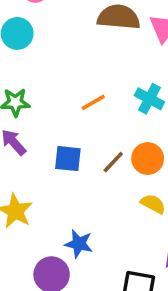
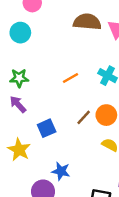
blue square: (68, 159) -> (47, 128), moved, turned -30

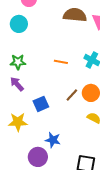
orange line: (70, 78) -> (61, 62), turned 40
yellow star: (19, 150) -> (18, 122), turned -30

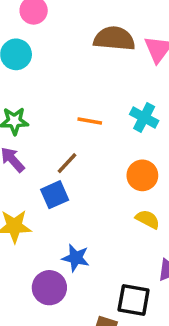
brown line: (72, 95) -> (67, 163), moved

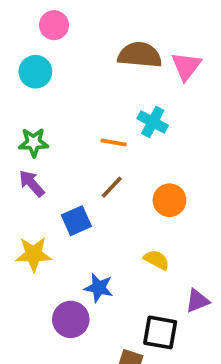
cyan cross: (144, 118) -> (153, 122), moved
brown line: (67, 163) -> (112, 187), moved
yellow semicircle: (148, 219) -> (156, 260), moved

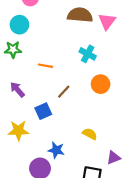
green star: (34, 142) -> (13, 50), moved
orange line: (114, 142) -> (45, 66), moved
orange circle: (169, 200) -> (101, 84), moved

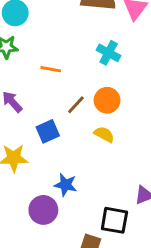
orange circle: (101, 84) -> (107, 100), moved
yellow semicircle: (90, 134) -> (104, 134), moved

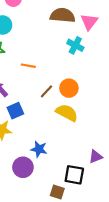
cyan cross: (109, 53) -> (75, 45), moved
blue square: (48, 131) -> (15, 111), moved
yellow semicircle: (104, 134) -> (67, 113), size x1.5

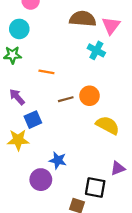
brown line: (46, 91) -> (66, 99), turned 32
yellow semicircle: (67, 113) -> (108, 125), moved

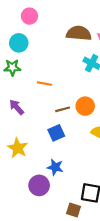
blue square: (33, 120) -> (56, 133), moved
yellow star: (18, 140) -> (18, 148), turned 30

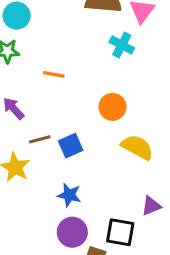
brown line: (63, 109) -> (40, 139), moved
purple circle: (39, 185) -> (72, 232), moved

